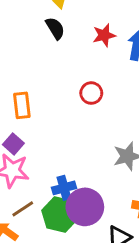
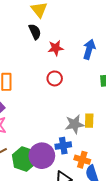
red star: (104, 35) -> (56, 48), moved
blue cross: (64, 188) -> (63, 146), moved

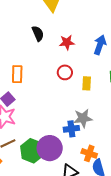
black semicircle: (35, 32) -> (38, 33), moved
yellow rectangle: (89, 121) -> (87, 83), moved
blue cross: (63, 146) -> (71, 129), moved

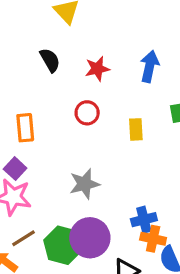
red circle: (65, 72) -> (87, 113), moved
gray star: (83, 118) -> (84, 184), moved
blue cross: (71, 129) -> (144, 220), moved

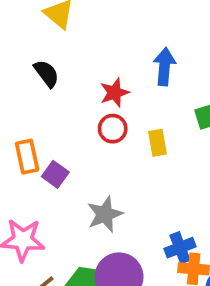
red star: (97, 69) -> (114, 93), moved
red circle: (87, 113) -> (113, 129), moved
purple square: (15, 169) -> (55, 174), moved

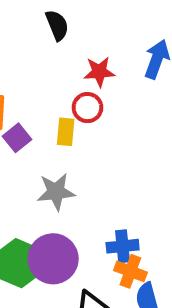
black semicircle: (46, 74) -> (57, 25), moved
yellow rectangle: (157, 143) -> (66, 132), moved

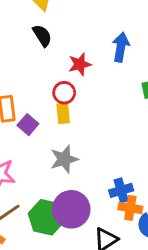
red circle: (87, 108) -> (64, 93), moved

